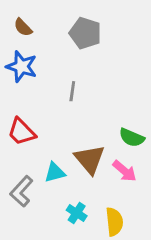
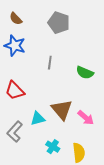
green semicircle: (132, 138) -> (85, 73), moved

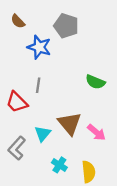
blue star: (15, 46) -> (39, 47), moved
gray line: (50, 63) -> (38, 85), moved
cyan triangle: (38, 119) -> (43, 134), turned -35

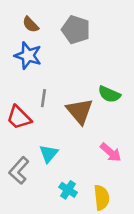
brown semicircle: (18, 21) -> (31, 25), moved
blue star: (39, 47) -> (28, 56), moved
brown triangle: (69, 123) -> (80, 111), moved

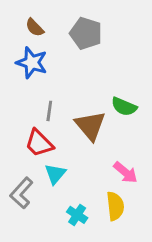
red trapezoid: (19, 117) -> (39, 143), moved
yellow semicircle: (102, 198) -> (115, 206), moved

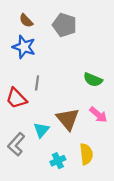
brown triangle: (90, 126) -> (68, 119), moved
red trapezoid: (39, 143) -> (16, 98), moved
pink arrow: (125, 172) -> (98, 115), moved
cyan cross: (77, 215) -> (58, 161), turned 32

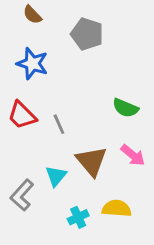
brown semicircle: (26, 21) -> (32, 15), moved
gray line: (37, 83) -> (59, 124), moved, turned -32
red trapezoid: (16, 98) -> (22, 115), moved
yellow semicircle: (86, 154) -> (117, 208), turned -80

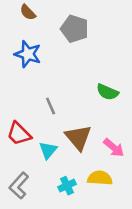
red trapezoid: (22, 115) -> (19, 134), moved
pink arrow: (133, 155) -> (114, 148), moved
gray L-shape: (22, 195) -> (19, 186), moved

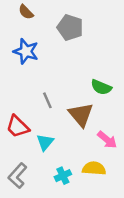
brown triangle: (78, 138) -> (81, 115), moved

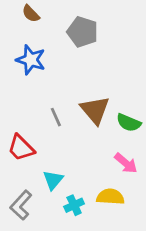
green semicircle: (101, 87) -> (129, 123), moved
brown triangle: (81, 115) -> (95, 110), moved
cyan triangle: (45, 142) -> (53, 180), moved

